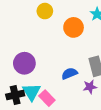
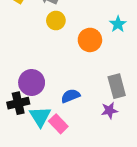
blue semicircle: (69, 73) -> (70, 96), moved
black cross: (15, 95) -> (18, 103), moved

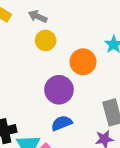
purple circle: (32, 82) -> (59, 90), moved

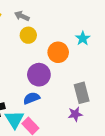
blue semicircle: (62, 123) -> (31, 98), moved

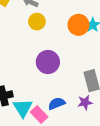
orange circle: (58, 52) -> (78, 25), moved
blue semicircle: (31, 98) -> (57, 104), moved

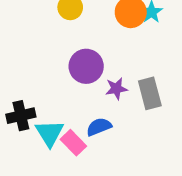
purple star: (85, 102) -> (116, 89), moved

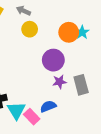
purple circle: (86, 66) -> (53, 60), moved

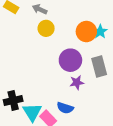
gray rectangle: (81, 85) -> (99, 67), moved
blue semicircle: (48, 106) -> (65, 108), turned -140

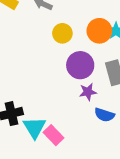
yellow circle: (46, 28) -> (62, 33), moved
blue semicircle: (65, 108) -> (104, 115), moved

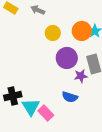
purple star: (88, 92) -> (81, 76), moved
blue semicircle: (104, 115) -> (70, 97), moved

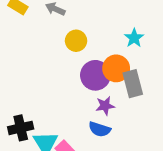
orange circle: (82, 31) -> (116, 68), moved
purple star: (81, 76) -> (105, 106), moved

